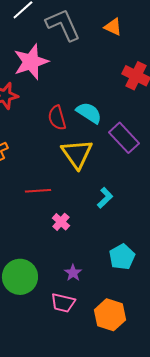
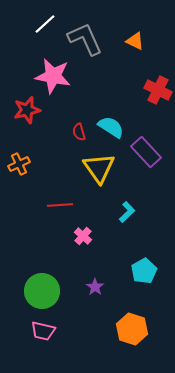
pink star: (31, 62) -> (53, 76), turned 30
red semicircle: (57, 118) -> (79, 132), size x0.7
pink trapezoid: (63, 303) -> (43, 331), moved

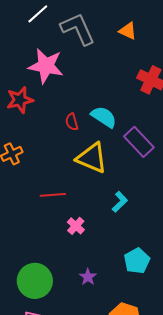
yellow triangle: (99, 168) -> (92, 158), turned -32

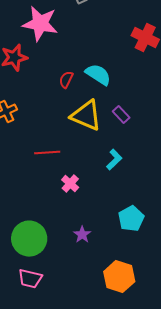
red semicircle: (72, 122) -> (66, 80), turned 42
purple rectangle: (139, 142) -> (121, 115), moved, size x0.6

